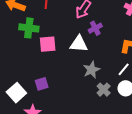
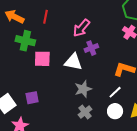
gray cross: (104, 90) -> (85, 112), moved

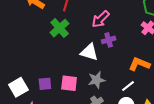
green cross: (25, 41) -> (60, 28), moved, turned 30
pink square: (42, 59) -> (69, 83), moved

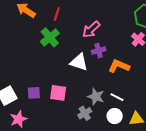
orange L-shape: (139, 64) -> (119, 66), moved
gray star: (97, 80) -> (96, 97), moved, turned 30
white line: (128, 86) -> (117, 97), turned 64

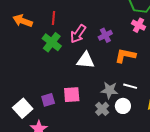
pink arrow: (91, 29) -> (78, 34), moved
purple cross: (99, 51) -> (105, 35), moved
white circle: (115, 116) -> (123, 106), moved

